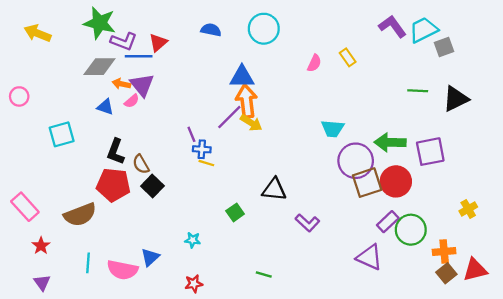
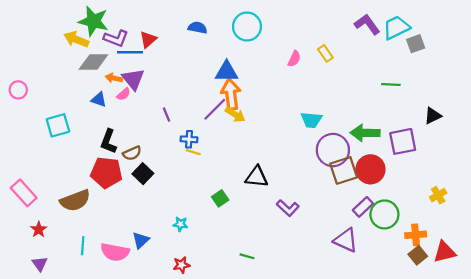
yellow arrow: (38, 33) -> (76, 39), moved
black triangle: (456, 99) -> (433, 116), moved, size x0.7
purple line: (191, 134) -> (166, 115), moved
brown semicircle: (141, 164) -> (132, 153), turned -84

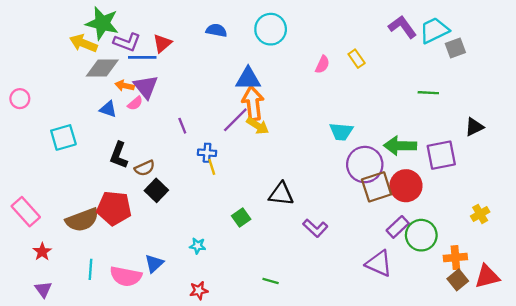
yellow line: (193, 152) -> (212, 167), turned 56
red pentagon: (106, 173) -> (114, 208), moved

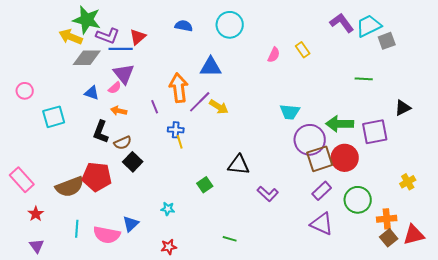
orange arrow: (125, 86) -> (119, 111), moved
pink circle: (20, 99) -> (25, 91), moved
orange arrow: (253, 103) -> (179, 88), moved
purple rectangle: (398, 227) -> (322, 191), moved

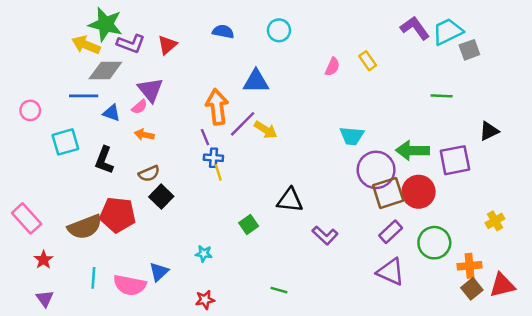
cyan circle: (230, 25) -> (279, 30), size x0.7
blue line: (121, 49) -> (84, 96), moved
purple line: (155, 107) -> (205, 137), moved
black L-shape: (101, 132) -> (104, 160), moved

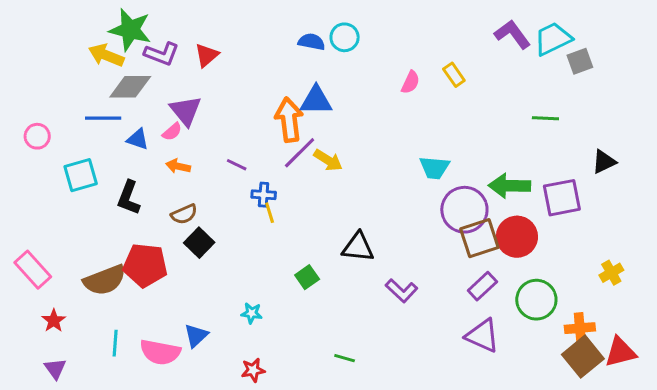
blue semicircle: (223, 32) -> (312, 42), moved
orange arrow: (217, 107) -> (289, 120), moved
purple line: (205, 137) -> (237, 165), moved, turned -42
brown square: (472, 289) -> (583, 357), size x1.5

